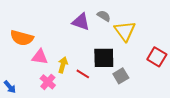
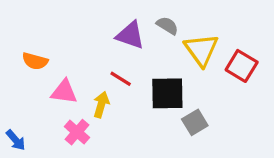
orange semicircle: (22, 38) -> (35, 61), size x0.7
red square: (157, 57) -> (242, 66), moved
red line: (83, 74) -> (121, 79), moved

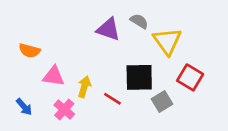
red square: (242, 66) -> (190, 77), moved
red line: (121, 79) -> (112, 99), moved
blue arrow: (16, 140) -> (24, 107), moved

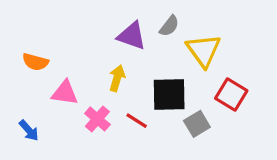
gray semicircle: (139, 21) -> (169, 26), turned 96
yellow arrow: (84, 87) -> (117, 78), moved
pink cross: (64, 110) -> (97, 119), moved

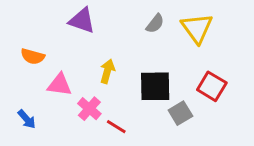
purple triangle: (132, 36) -> (82, 21), moved
yellow triangle: (203, 50) -> (197, 28), moved
red line: (137, 121) -> (116, 127), moved

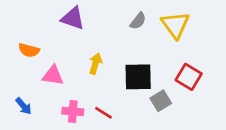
pink cross: (89, 109) -> (73, 111), moved, turned -36

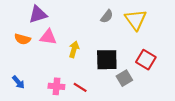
purple triangle: (73, 18) -> (38, 14), moved, turned -36
pink triangle: (53, 76) -> (48, 37), moved

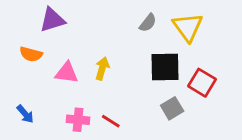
pink triangle: (48, 37) -> (67, 73), moved
black square: (107, 60) -> (165, 67), moved

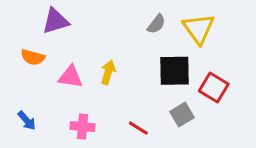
red line: (111, 121) -> (138, 128), moved

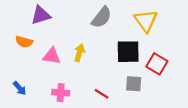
gray semicircle: (156, 24) -> (102, 17), moved, size x1.5
gray square: (182, 115) -> (134, 84), turned 35

